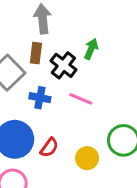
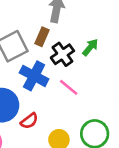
blue cross: (40, 98) -> (34, 76), size x1.5

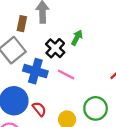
brown rectangle: (42, 37) -> (22, 24), moved
red semicircle: (29, 121) -> (39, 109), turned -80

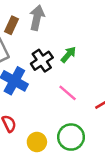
pink line: (66, 74) -> (68, 93), moved

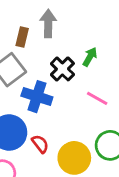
yellow circle: (37, 142) -> (74, 158), size x1.5

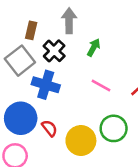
gray arrow: (48, 23) -> (69, 21), moved
black cross: (62, 69) -> (54, 51), moved

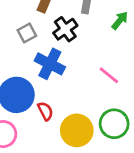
green arrow: (94, 47) -> (120, 20), moved
gray square: (20, 61) -> (27, 33), size x0.6

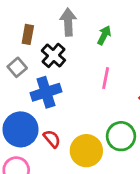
blue cross: (50, 64) -> (46, 92), turned -32
pink line: (109, 75) -> (106, 78), moved, turned 75

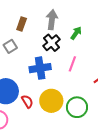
black cross: (53, 55) -> (52, 43), moved
blue cross: (46, 92) -> (40, 68), moved
yellow circle: (86, 151) -> (51, 101), moved

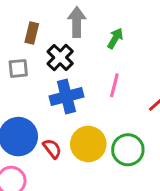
black cross: (52, 43) -> (60, 57), moved
gray square: (10, 46) -> (18, 68), turned 32

